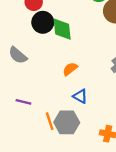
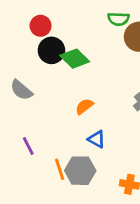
green diamond: (62, 29) -> (75, 59), turned -40
purple line: (23, 102) -> (28, 146), turned 49

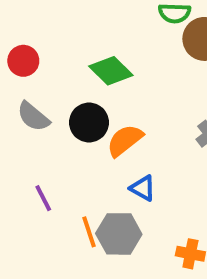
red circle: (41, 26) -> (23, 61), moved
black circle: (51, 50) -> (89, 122), moved
orange semicircle: (84, 106) -> (125, 140), size x1.4

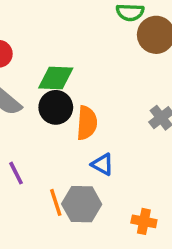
green diamond: (111, 71) -> (56, 78), moved, turned -42
orange semicircle: (125, 140) -> (87, 123), turned 132

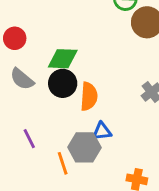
blue triangle: (102, 164) -> (102, 131), turned -36
gray hexagon: (82, 204) -> (84, 147), moved

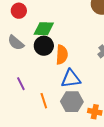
red circle: (15, 38) -> (19, 11), moved
blue triangle: (102, 131) -> (71, 79), size x1.5
gray hexagon: (84, 147) -> (72, 102), moved

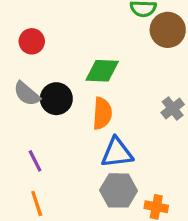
green diamond: (44, 29) -> (102, 71), moved
black circle: (44, 46) -> (56, 99), moved
orange line: (44, 101) -> (37, 204), moved

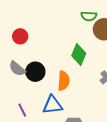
green diamond: (102, 71) -> (79, 55), moved, turned -70
blue triangle: (117, 153) -> (52, 105), moved

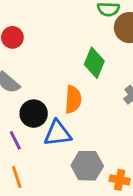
black circle: (35, 72) -> (34, 114), moved

